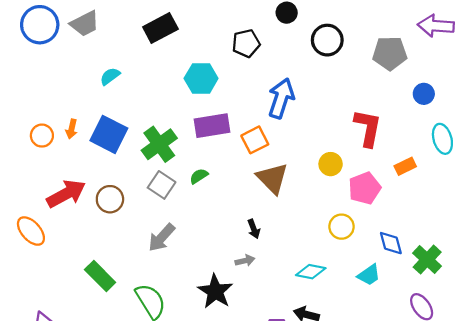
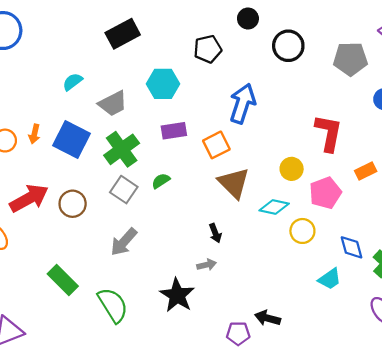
gray trapezoid: (85, 24) -> (113, 104), moved
purple rectangle: (212, 126) -> (174, 131), size x0.7
cyan diamond: (311, 272) -> (274, 207), moved

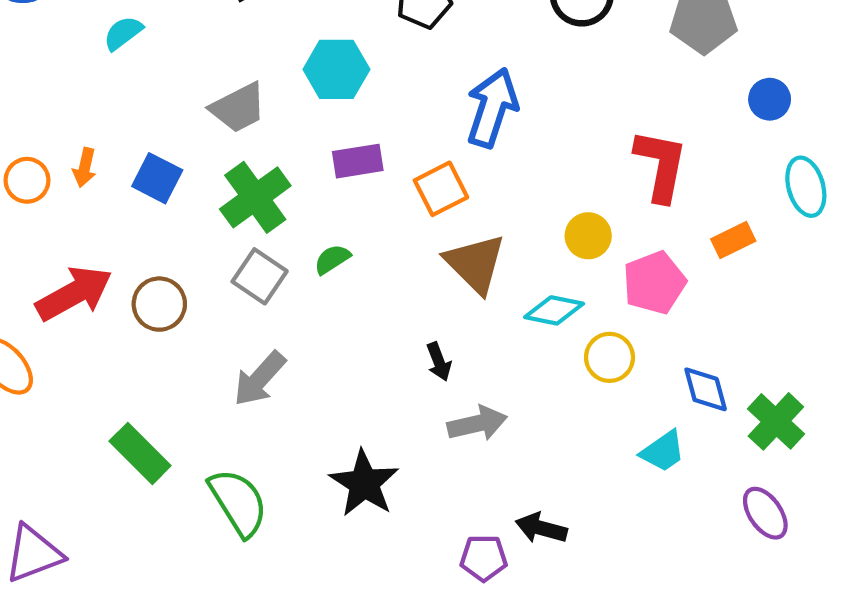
cyan semicircle: (73, 82) -> (123, 33), moved
blue square: (71, 139) -> (157, 178), size x0.7
gray arrow: (207, 265) -> (477, 424), moved, size x1.5

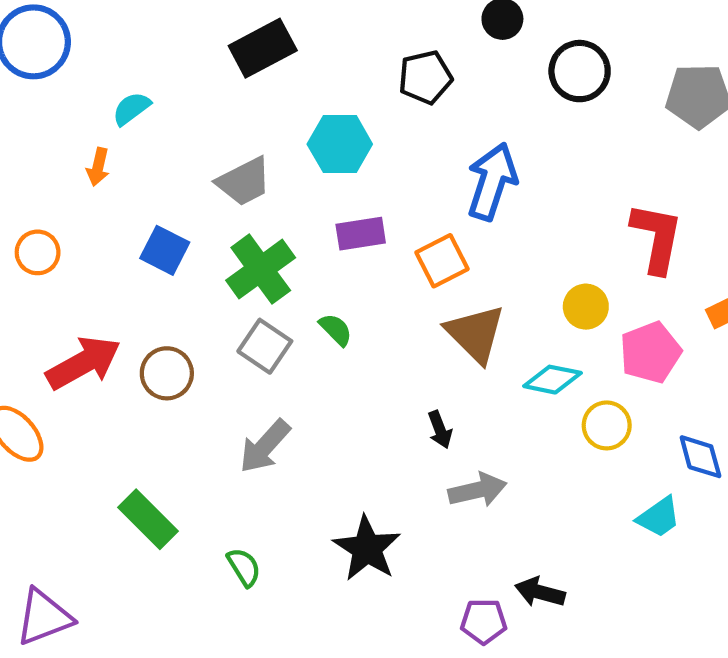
orange arrow: (85, 167) -> (98, 167), moved
green semicircle: (332, 259) -> (336, 330), turned 78
green semicircle: (238, 502) -> (244, 567), size x0.6

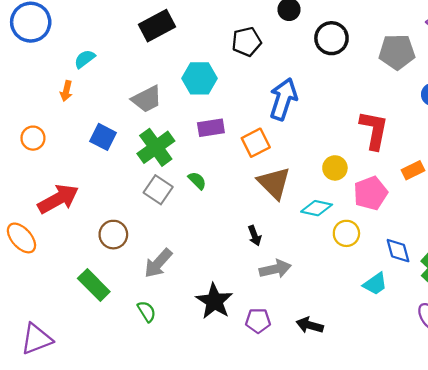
brown circle: (167, 373) -> (113, 235), moved
gray arrow: (265, 446) -> (158, 263), moved
purple pentagon: (484, 621) -> (258, 321), moved

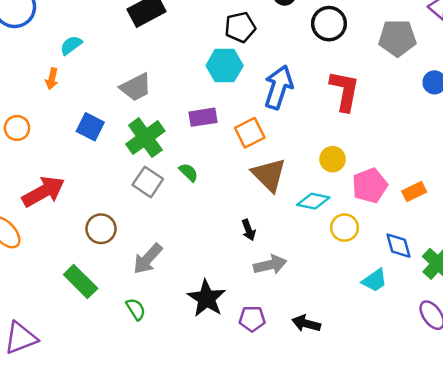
cyan hexagon: (199, 78) -> (225, 66), moved
red L-shape: (374, 130) -> (345, 91), moved
orange rectangle: (413, 170) -> (414, 192), moved

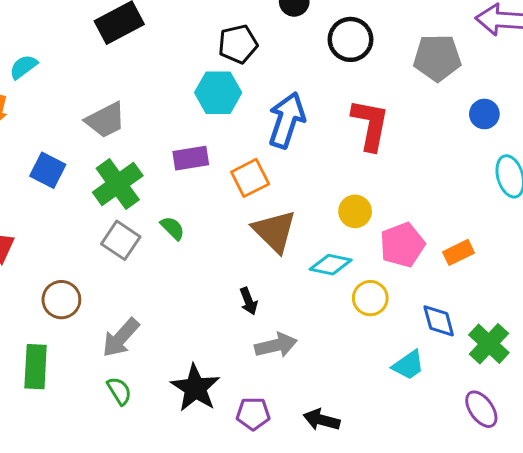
green rectangle: (81, 282) -> (36, 367), turned 48
green semicircle: (136, 309) -> (119, 391), moved

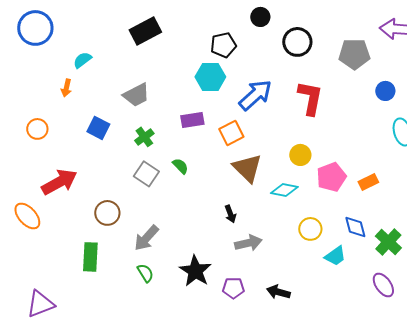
blue arrow: (287, 120) -> (255, 95), turned 30
green cross: (118, 184) -> (144, 137), size x0.6
yellow circle: (370, 298) -> (310, 229), moved

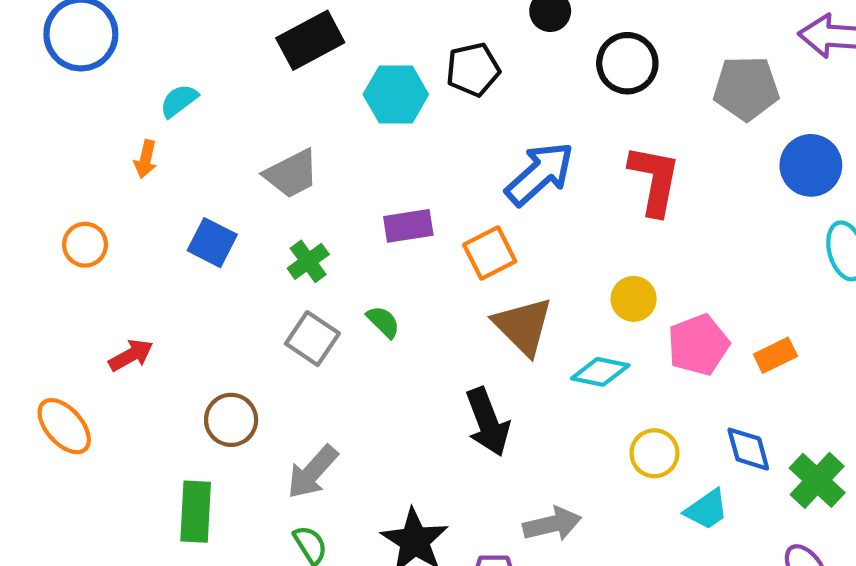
cyan hexagon: (210, 77) -> (396, 94), moved
blue circle: (385, 91) -> (811, 165), size x1.5
red arrow: (59, 182) -> (131, 355), size x0.6
black arrow: (230, 214) -> (488, 422), size x1.8
gray arrow: (248, 243) -> (552, 524), moved

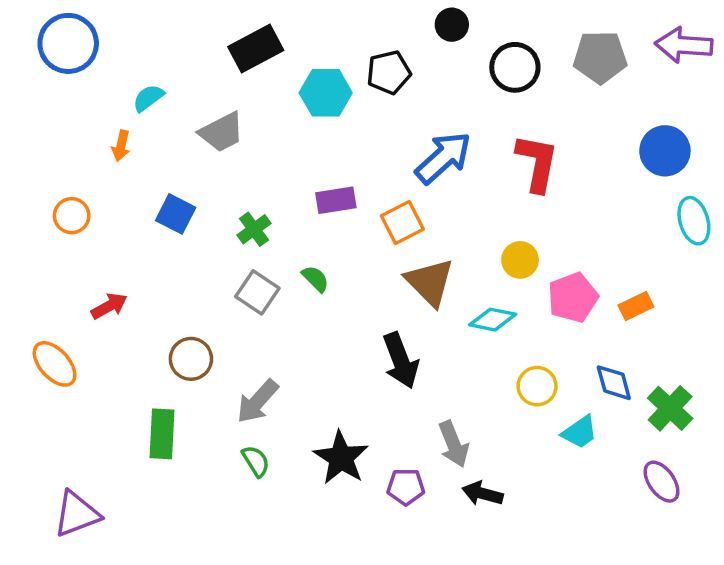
gray pentagon: (746, 88) -> (600, 57), moved
gray trapezoid: (292, 174) -> (222, 132), moved
gray arrow: (552, 524) -> (454, 444), turned 81

